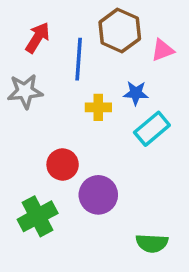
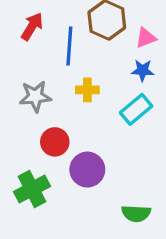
gray star: (25, 91) -> (35, 96), moved
blue star: (136, 93) -> (143, 70), moved

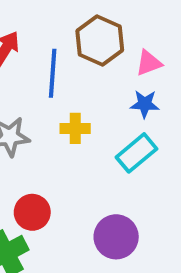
red circle: (55, 142) -> (32, 212), moved
purple circle: (87, 170) -> (116, 237), moved

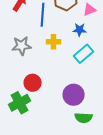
blue star: (145, 104) -> (80, 30), moved

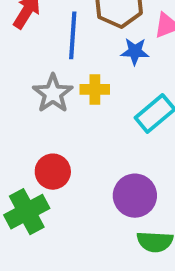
blue star: (80, 30) -> (135, 51), moved
gray star: (22, 46) -> (53, 93), moved, turned -30

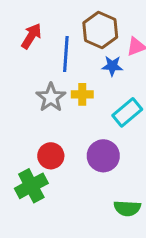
purple circle: (135, 196) -> (103, 156), moved

